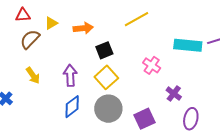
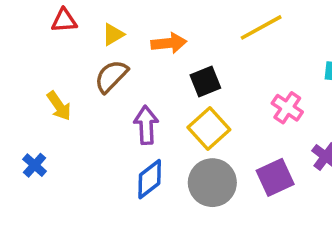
brown semicircle: (30, 39) -> (111, 76), moved
yellow arrow: (33, 75) -> (59, 106), moved
purple square: (145, 119) -> (275, 177), moved

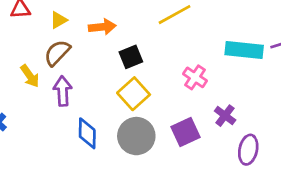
yellow arrow: (59, 106) -> (30, 76), moved
purple arrow: (146, 125) -> (63, 91), moved
blue diamond: (150, 179) -> (87, 133), turned -52

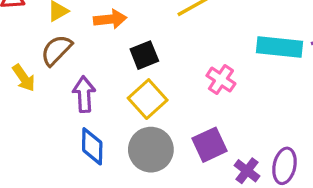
purple arrow: (63, 91) -> (84, 94), moved
purple cross: (225, 116) -> (247, 171), moved

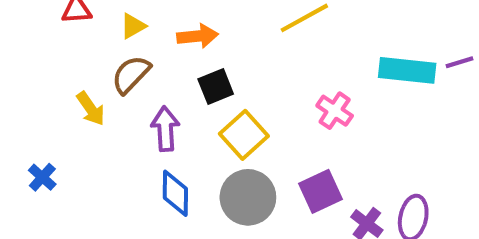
black square: (144, 55) -> (216, 86), moved

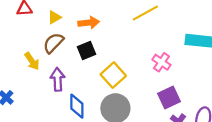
black square: (216, 86) -> (87, 50), moved
purple arrow: (165, 129) -> (58, 79), moved
purple square: (320, 191) -> (169, 98), moved

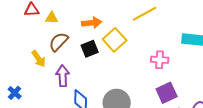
yellow triangle: (54, 17) -> (52, 18), moved, turned 32
pink cross: (161, 62) -> (160, 60), turned -30
yellow square: (113, 75) -> (115, 40), moved

